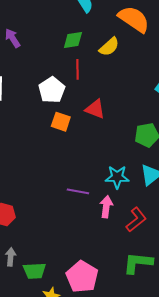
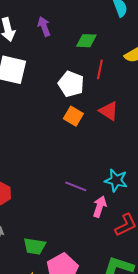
green diamond: (73, 40) -> (86, 41), moved
white pentagon: (52, 90) -> (71, 84), turned -30
green trapezoid: (34, 271) -> (35, 246), moved

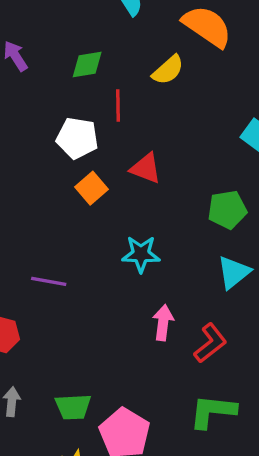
orange square: (73, 116) -> (92, 188), turned 30
cyan star: (116, 180) -> (141, 254), moved
purple line: (76, 186) -> (49, 281), moved

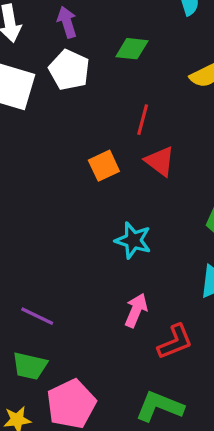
red line: (118, 106) -> (143, 120), moved
white pentagon: (77, 138) -> (69, 70), moved
purple line: (49, 281) -> (37, 316), moved

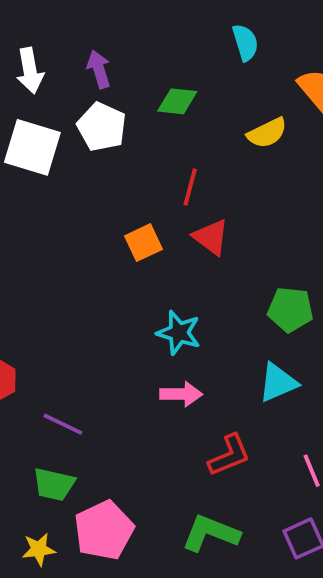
pink arrow: (136, 310) -> (181, 394), moved, turned 68

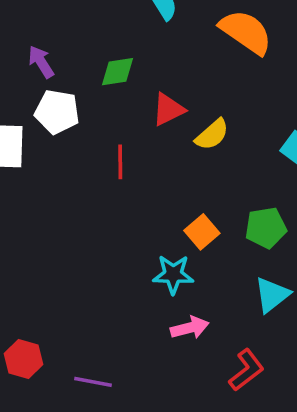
yellow semicircle: (267, 133) -> (212, 135), moved
red line: (190, 187) -> (120, 162), moved
red triangle: (211, 237) -> (168, 110), moved, turned -48
orange square: (143, 243) -> (202, 232), moved

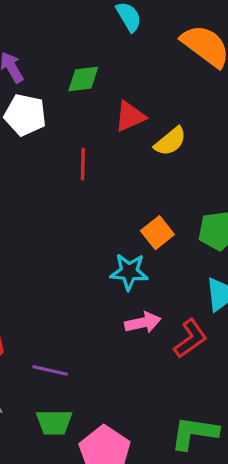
red L-shape: (246, 370) -> (190, 339), moved

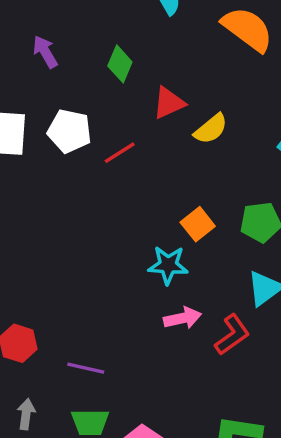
green diamond: (83, 79) -> (120, 64), turned -60
white pentagon: (25, 115) -> (69, 131), moved
red line: (83, 164) -> (120, 153), turned 56

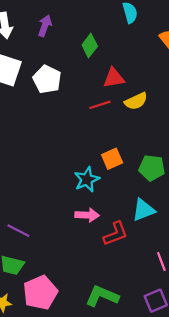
purple arrow: (45, 52) -> (45, 26), turned 35
red line: (120, 153) -> (100, 105), moved
cyan star: (168, 265) -> (87, 180), turned 30

